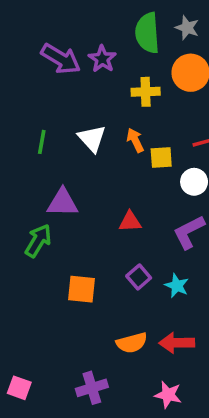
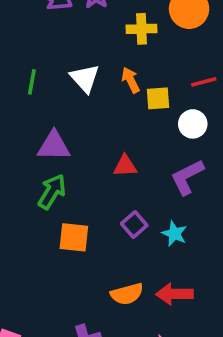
green arrow: (38, 241) -> (52, 192), moved

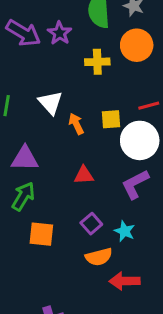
orange arrow: (131, 80) -> (76, 124), moved
white circle: (193, 124) -> (140, 140), size x1.6
orange semicircle: (127, 294) -> (99, 257), moved

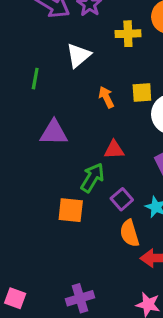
white triangle: (50, 103) -> (78, 55), moved, turned 32
green arrow: (23, 196) -> (92, 178), moved
orange semicircle: (99, 257) -> (130, 233), turned 88

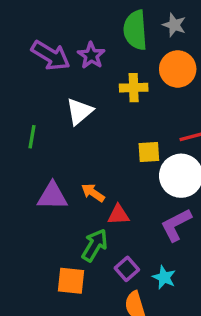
orange arrow: (106, 97) -> (93, 193), moved, turned -30

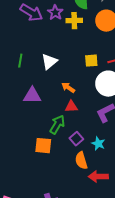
yellow cross: (134, 88) -> (74, 21), moved
white triangle: (79, 111) -> (49, 62), moved
yellow square: (149, 152) -> (91, 61), moved
orange arrow: (93, 193) -> (68, 88), moved

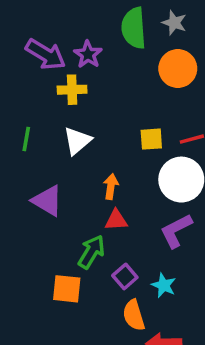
yellow cross: (74, 21) -> (72, 90), moved
orange arrow: (68, 88) -> (111, 187), turned 64
purple triangle: (32, 96) -> (47, 201), turned 30

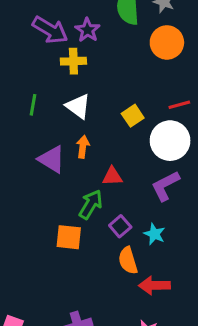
yellow square: (151, 139) -> (133, 116), moved, turned -30
white triangle: (77, 141) -> (78, 106), turned -44
orange arrow: (111, 187) -> (83, 147), moved

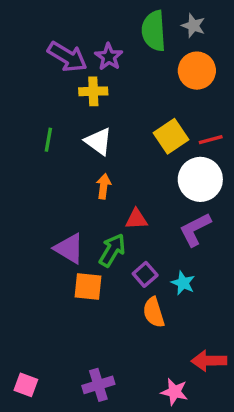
yellow square: (133, 116) -> (171, 136), moved, size x1.4
purple triangle: (52, 159) -> (69, 248), moved
red arrow: (154, 285) -> (209, 361), moved

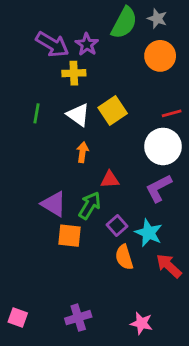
green semicircle: (154, 31) -> (124, 23), turned -148
yellow square: (171, 136) -> (113, 111), moved
cyan star: (183, 283) -> (149, 233), size x1.4
red arrow: (209, 361) -> (169, 266), moved, turned 44

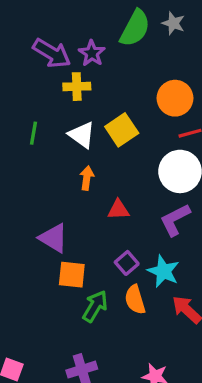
orange circle: (160, 56) -> (175, 98), moved
green arrow: (90, 205) -> (95, 306), moved

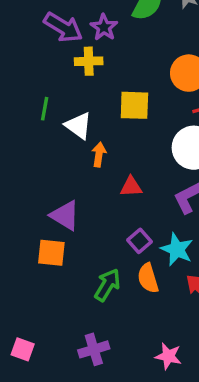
yellow square: (122, 130) -> (134, 105), turned 36
white triangle: (82, 135) -> (79, 126), moved
orange square: (72, 275) -> (51, 253), moved

